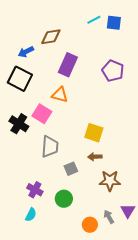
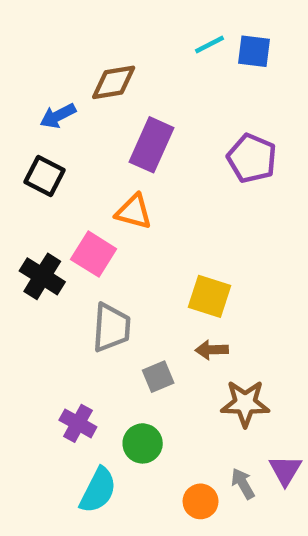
black square: (20, 79) -> (44, 176), size x0.7
cyan semicircle: (31, 215) -> (98, 490), moved, size x1.5

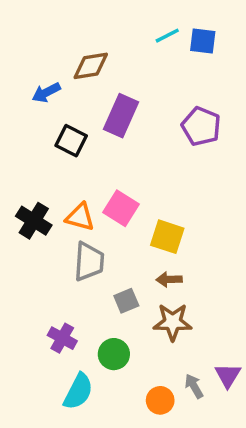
black square: (44, 176) -> (71, 141), moved
orange triangle: (134, 212) -> (80, 217), moved
pink square: (94, 254) -> (121, 208), moved
brown star: (245, 403) -> (173, 322), moved

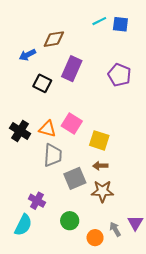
gray square: (126, 301) -> (75, 178), size x1.5
green circle: (114, 354) -> (70, 221), moved
cyan semicircle: (78, 391) -> (23, 225), moved

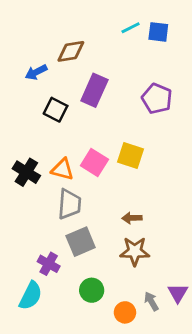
yellow square: (99, 140) -> (131, 156), moved
gray square: (75, 178) -> (81, 242), moved

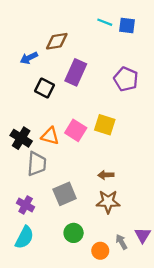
cyan line: (131, 28) -> (105, 22), turned 48
gray trapezoid: (69, 204) -> (37, 164), moved
purple cross: (49, 264) -> (26, 205), moved

